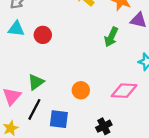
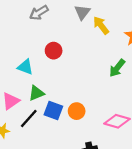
cyan triangle: (16, 29) -> (25, 67), moved
blue square: (59, 119) -> (53, 110), moved

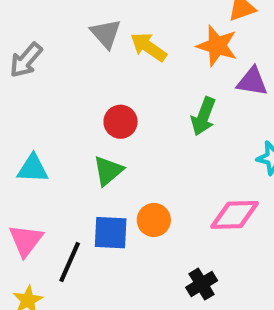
red circle: (54, 51) -> (121, 122), moved
green triangle: (36, 93) -> (108, 171), moved

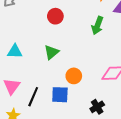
red circle: (121, 122) -> (55, 16), moved
blue square: (111, 233) -> (60, 95), moved

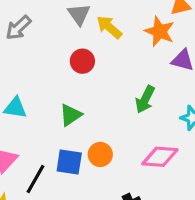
green arrow: (97, 25) -> (145, 99), moved
blue square: (60, 95) -> (69, 162), moved

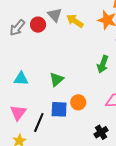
red circle: (82, 61) -> (38, 25), moved

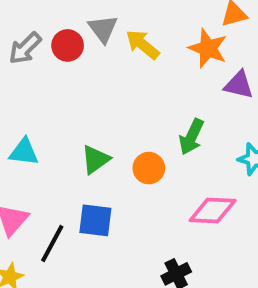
orange circle: (78, 102) -> (149, 168), moved

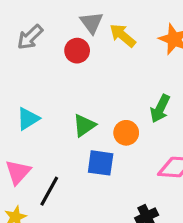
red circle: (68, 45) -> (77, 51), moved
cyan triangle: (24, 152) -> (28, 119), turned -40
blue square: (95, 220) -> (101, 163), moved

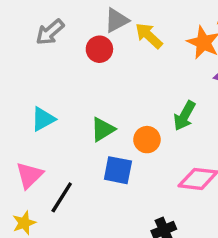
gray triangle: (92, 23) -> (116, 20), turned 35

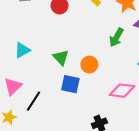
green arrow: (184, 116) -> (116, 37), moved
green triangle: (103, 129) -> (61, 57), turned -42

